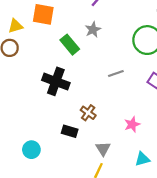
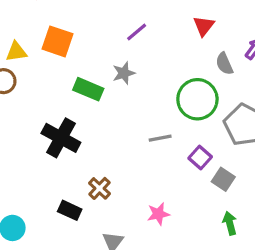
green rectangle: (70, 45) -> (88, 89), turned -36
gray line: (116, 74) -> (160, 138), moved

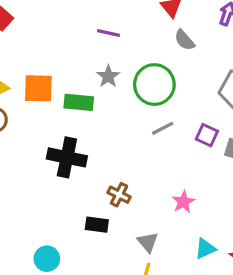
purple line: (137, 32) -> (108, 33), turned 70
orange square: (58, 41) -> (38, 88), moved
gray semicircle: (224, 64) -> (184, 40), moved
green circle: (197, 99) -> (154, 85), moved

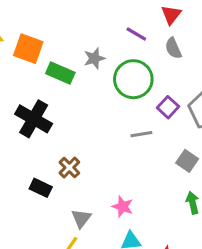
purple line: (108, 33) -> (136, 34), moved
gray line: (163, 128) -> (141, 134), moved
purple square: (207, 135) -> (168, 107), moved
pink star: (183, 202) -> (123, 207), moved, turned 30

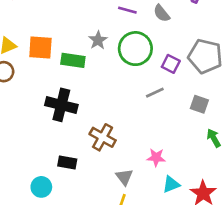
brown cross: (69, 168) -> (103, 137), size x1.4
black rectangle: (41, 188) -> (67, 163), moved

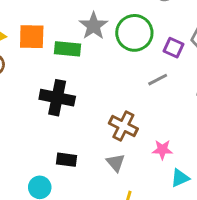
gray star: (98, 40) -> (93, 26), size x1.4
brown cross: (103, 137) -> (123, 126), moved
gray triangle: (124, 177) -> (116, 163), moved

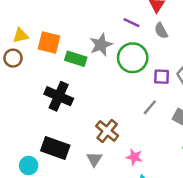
purple square: (173, 48) -> (162, 77), turned -35
gray line: (158, 80) -> (150, 107), moved, turned -35
black rectangle: (67, 160) -> (55, 148), size x1.6

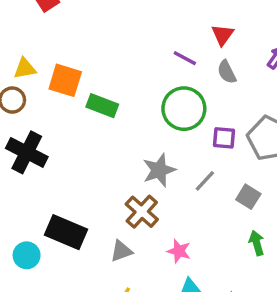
gray star: (101, 45) -> (159, 170), moved
black cross: (59, 96) -> (27, 152), moved
gray triangle: (94, 159) -> (121, 251), turned 35

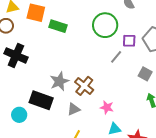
gray star: (159, 170) -> (59, 81), moved
gray line: (205, 181) -> (116, 57), moved

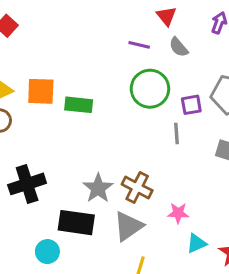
black cross: (16, 55) -> (27, 184), moved, turned -30
gray line: (116, 57) -> (177, 134), turned -32
gray triangle: (74, 109) -> (128, 226), size x1.5

